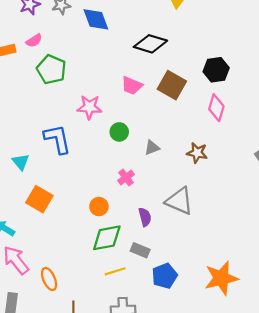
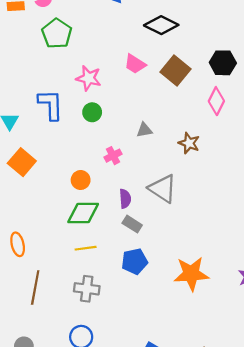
green circle: (119, 132) -> (92, 112), moved
gray rectangle: (140, 250) -> (132, 224), moved

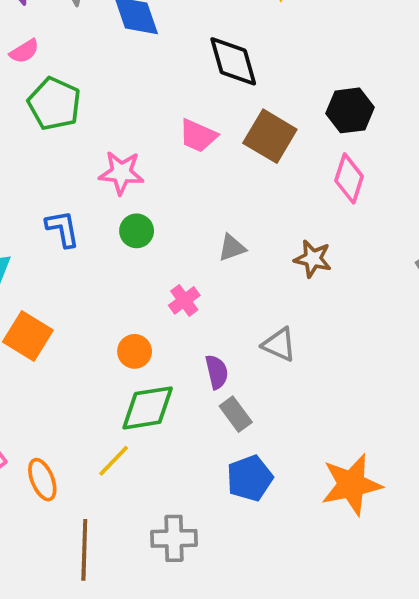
black diamond: (161, 25) -> (233, 61), turned 56
blue L-shape: (51, 105) -> (63, 229), size x0.7
gray triangle: (163, 189) -> (279, 345), size x0.7
gray rectangle: (132, 224) -> (236, 414), turned 30
yellow line: (86, 248) -> (114, 461), moved, turned -30

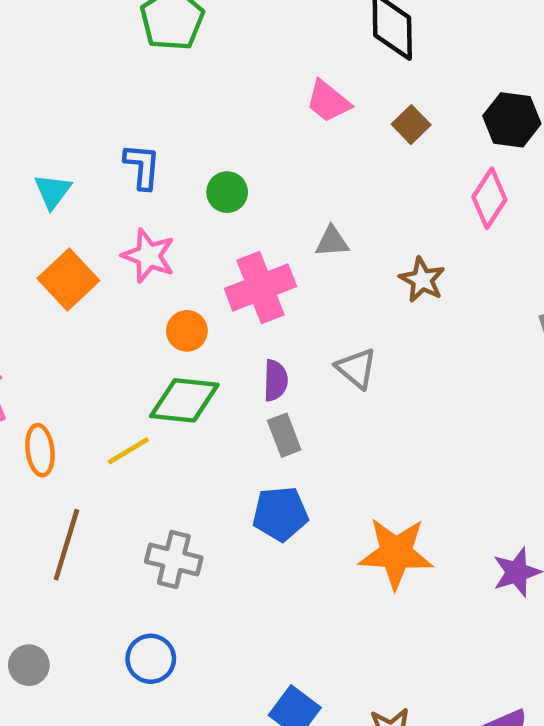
brown square: (270, 136) -> (411, 125), size x0.6
pink star: (121, 173) -> (148, 256), moved
pink cross: (184, 300) -> (260, 288), size x1.8

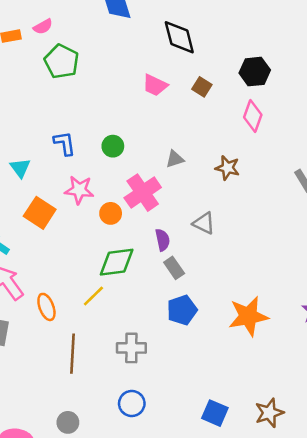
orange circle: (187, 331) -> (111, 213), moved

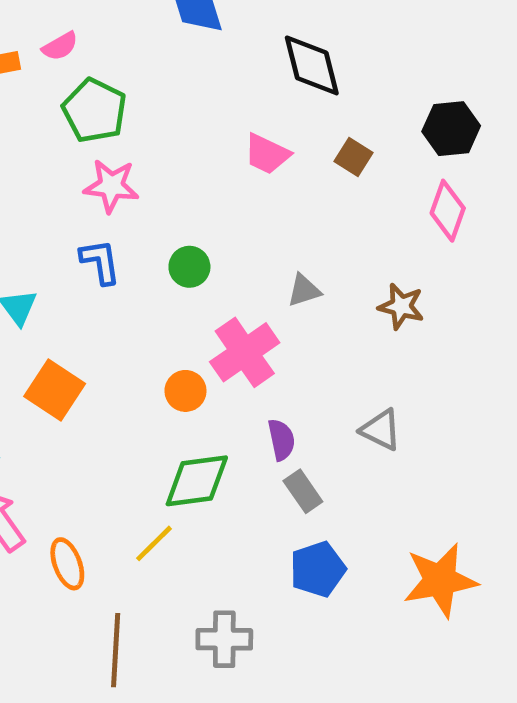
pink star: (79, 190) -> (111, 186), moved
gray triangle: (204, 223) -> (381, 430), moved

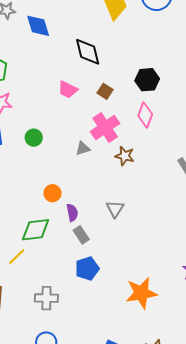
pink cross: (245, 352) -> (105, 127), moved
orange circle: (185, 391) -> (53, 193), moved
gray triangle: (381, 430) -> (115, 209), turned 36
orange star: (440, 580) -> (141, 293), moved

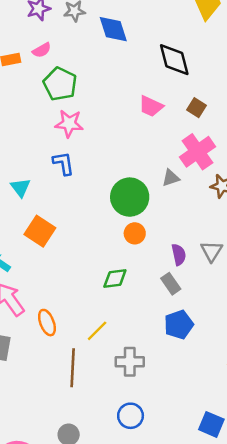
green circle: (34, 138) -> (130, 197), moved, size x1.8
purple semicircle: (72, 213) -> (179, 255), moved
green diamond: (36, 230) -> (115, 278), size x0.7
yellow line: (17, 256) -> (97, 331), moved

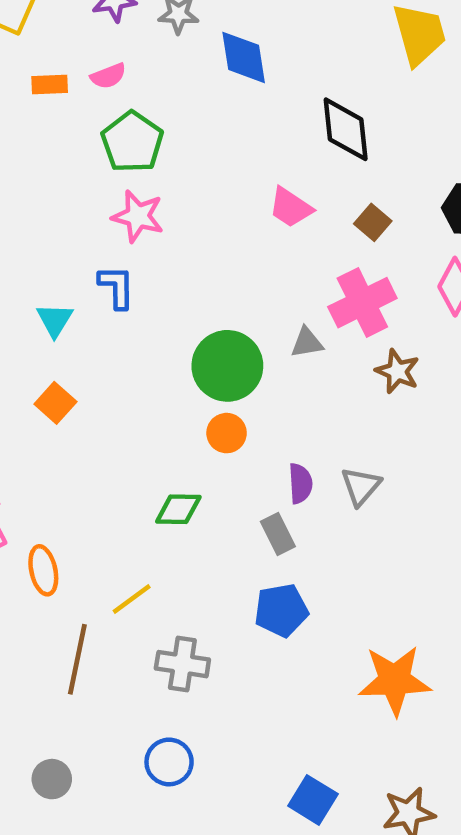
cyan triangle: (20, 188) -> (55, 320), moved
orange square: (40, 231) -> (55, 403), size x0.7

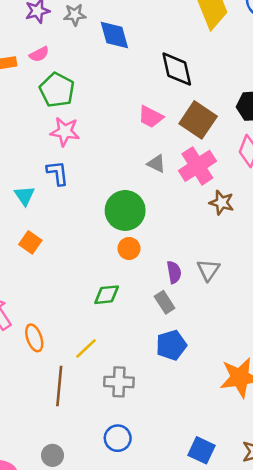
brown square: (373, 222) -> (198, 120), size x1.8
gray triangle: (307, 343) -> (156, 164), moved, turned 42

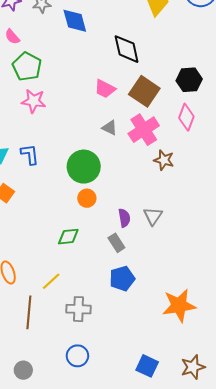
pink semicircle: (39, 54) -> (12, 37), turned 77
blue L-shape: (57, 173) -> (30, 154), moved

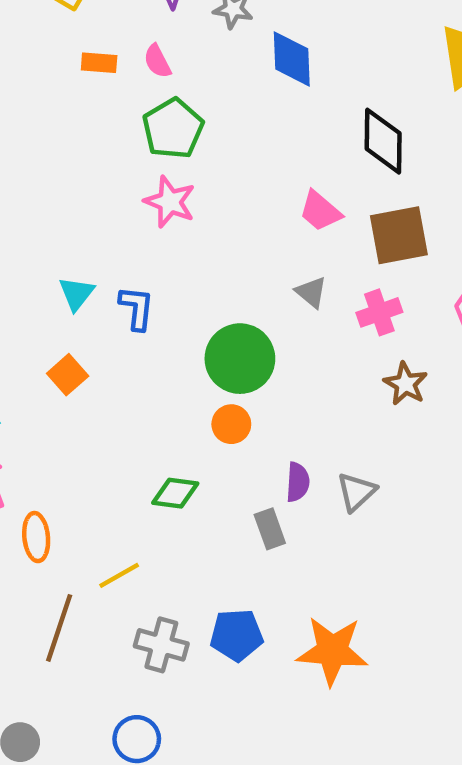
brown square: (144, 91) -> (399, 235), turned 32
pink cross: (144, 130) -> (379, 312), size x0.7
blue pentagon: (122, 279) -> (237, 635), moved
orange star: (179, 305) -> (332, 651), moved

